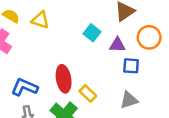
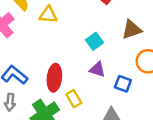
yellow triangle: (40, 20) -> (48, 15), turned -30
purple triangle: (117, 45) -> (97, 70), moved

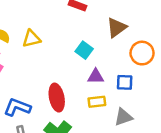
yellow rectangle: (74, 99) -> (97, 102), moved, turned -49

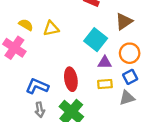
cyan square: (84, 50) -> (96, 40), size x1.5
orange circle: (142, 53) -> (130, 53), moved
blue square: (125, 82) -> (130, 77), moved, turned -32

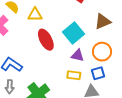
red ellipse: (71, 79) -> (46, 40), moved, turned -30

